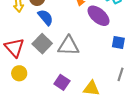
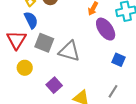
blue semicircle: (45, 17) -> (31, 20), moved
gray square: (42, 44) -> (44, 43), turned -36
yellow circle: (19, 73) -> (25, 68), moved

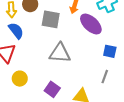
gray square: (44, 43) -> (51, 19), moved
gray line: (113, 91) -> (105, 77), moved

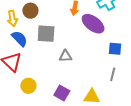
gray square: (51, 19) -> (46, 34), moved
gray triangle: (60, 53) -> (65, 56), size x0.6

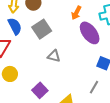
gray square: (46, 34) -> (42, 29), turned 36

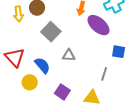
blue semicircle: (15, 26) -> (42, 65), moved
gray line: (94, 87) -> (104, 74), moved

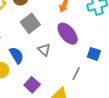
purple ellipse: (98, 25) -> (68, 34), moved
gray triangle: (69, 55) -> (44, 50), turned 32

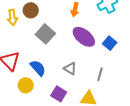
gray triangle: (44, 50) -> (70, 68), moved
blue square: (94, 54) -> (110, 43), moved, turned 32

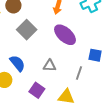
blue square: (110, 43) -> (95, 55), moved, turned -32
gray triangle: (70, 68) -> (50, 66), turned -32

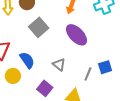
blue square: (95, 55) -> (105, 67), moved, turned -32
gray triangle: (50, 66) -> (59, 65), turned 32

